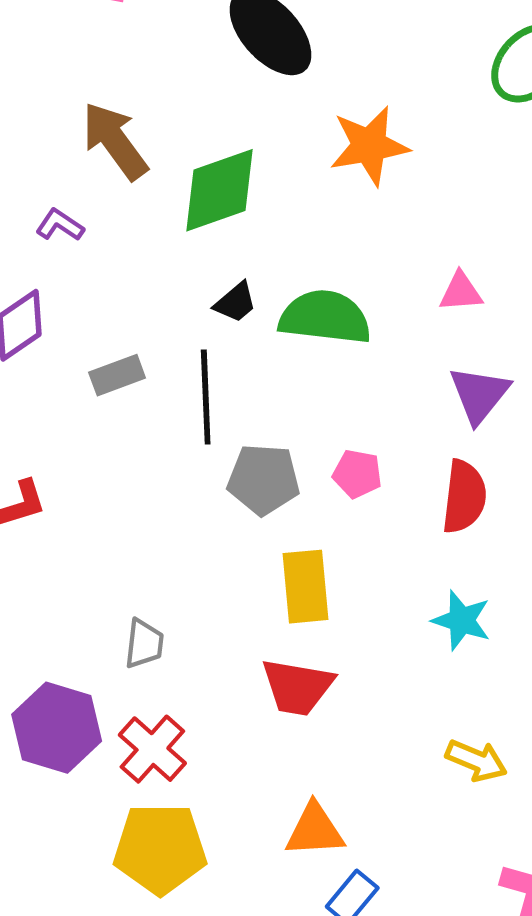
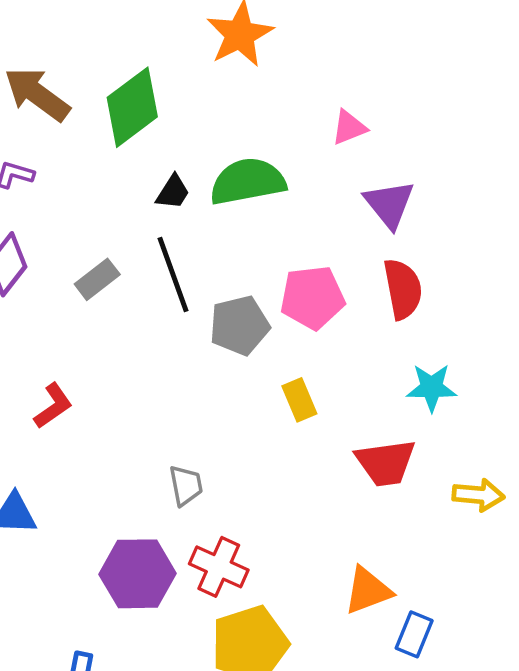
pink pentagon: (357, 474) -> (312, 297), size x1.6
yellow rectangle: (305, 587) -> (299, 400), size x0.7
red trapezoid: (297, 687) -> (386, 463), moved

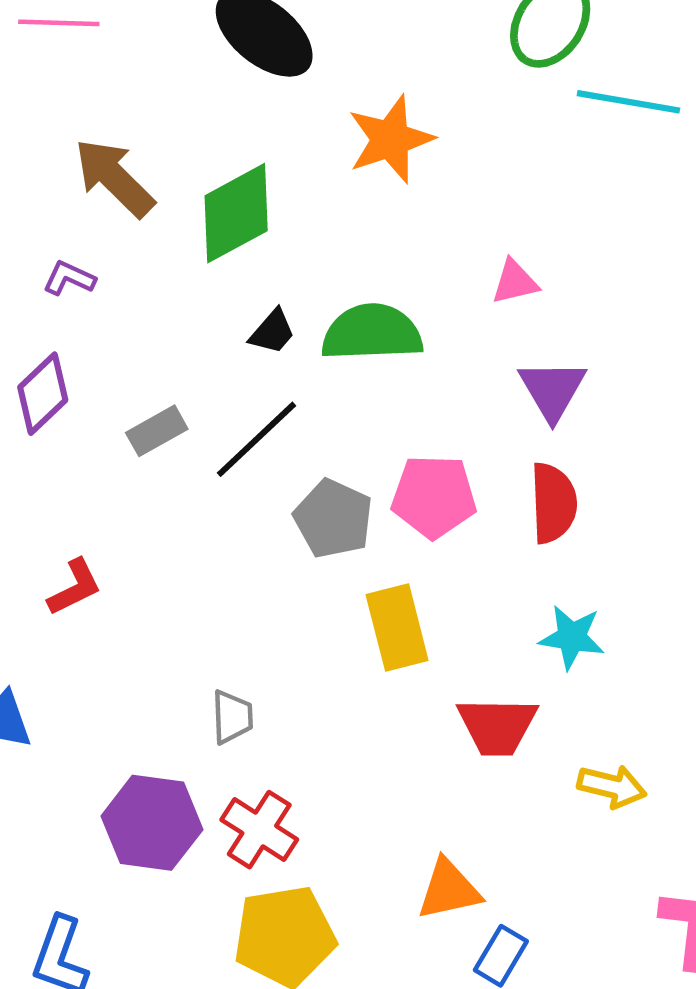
black line: (173, 274) -> (257, 439), turned 58
gray pentagon: (239, 325) -> (333, 519), turned 30
yellow rectangle: (299, 400) -> (397, 627), size x1.5

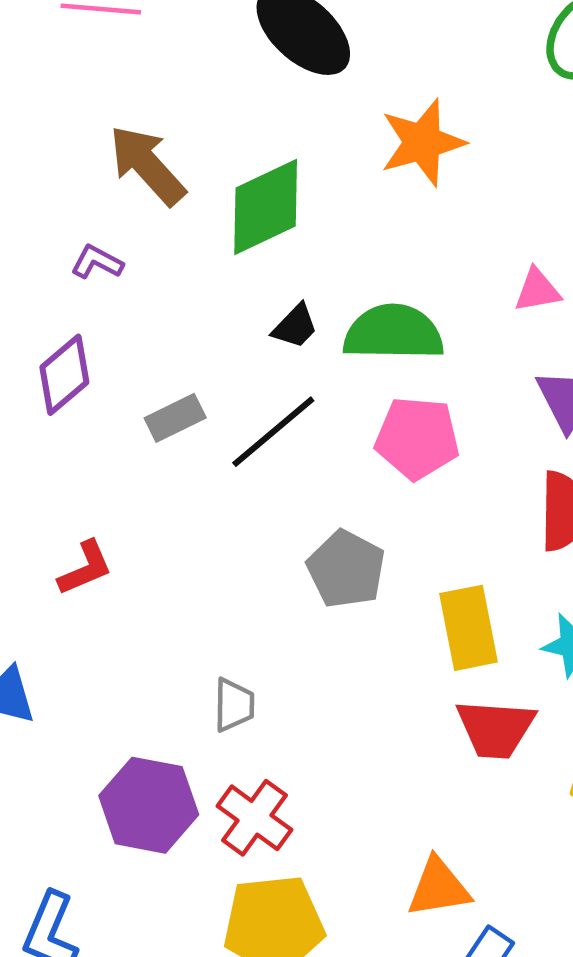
pink pentagon: (434, 497) -> (417, 438), moved
gray pentagon: (333, 519) -> (346, 569), moved
yellow rectangle: (397, 627) -> (469, 628), moved

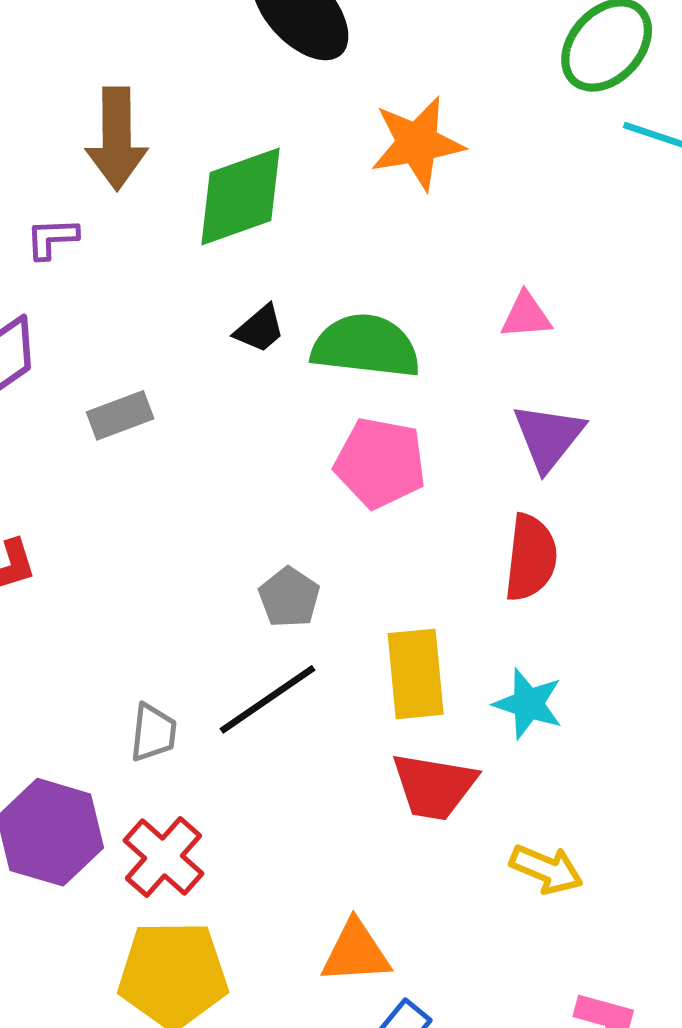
brown arrow: (147, 165) -> (117, 139), turned -144
purple L-shape: (97, 262) -> (52, 238), turned -36
black line: (273, 432) -> (267, 699), moved
gray pentagon: (346, 569) -> (289, 597), size x0.7

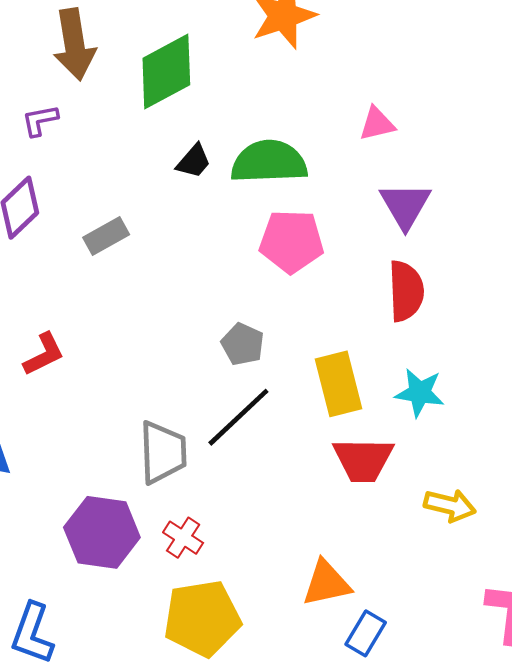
gray trapezoid: (153, 733) -> (163, 452), size x1.5
red cross: (164, 857) -> (183, 538), size x0.7

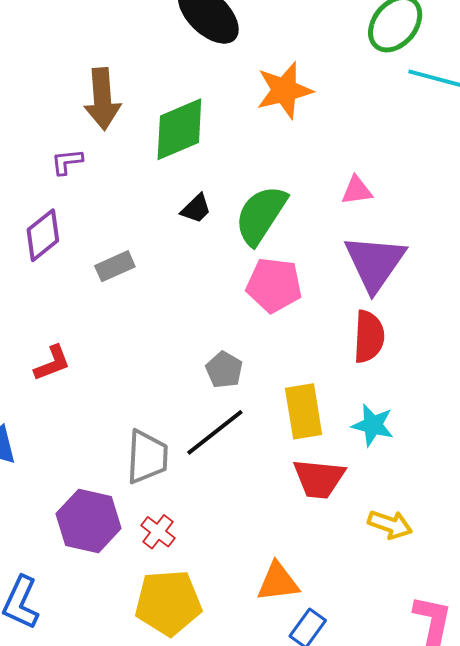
green semicircle: (269, 162) -> (261, 215), turned -60
purple triangle: (405, 205) -> (375, 263), size x1.4

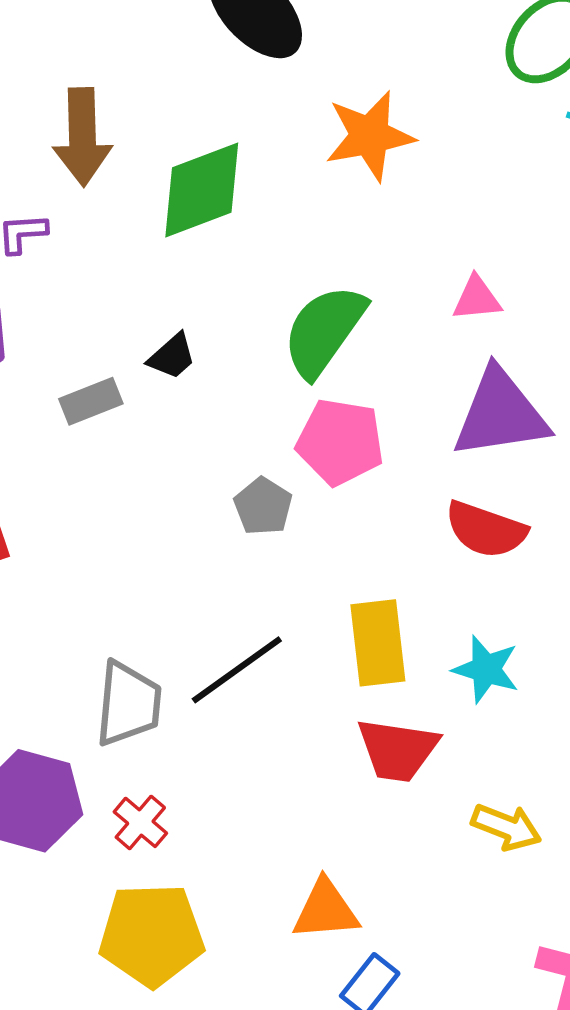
black trapezoid: (196, 209) -> (172, 356), moved
purple triangle: (375, 263) -> (500, 414), turned 44
red semicircle: (369, 337) -> (486, 530), turned 104
gray pentagon: (224, 370) -> (263, 506), moved

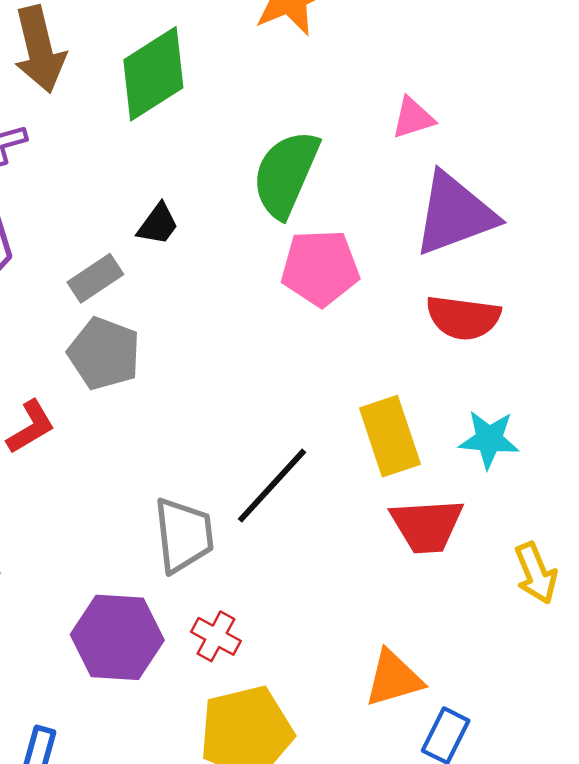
gray pentagon: (263, 506) -> (104, 354), moved, size x1.4
yellow arrow: (506, 827) -> (536, 573), turned 58

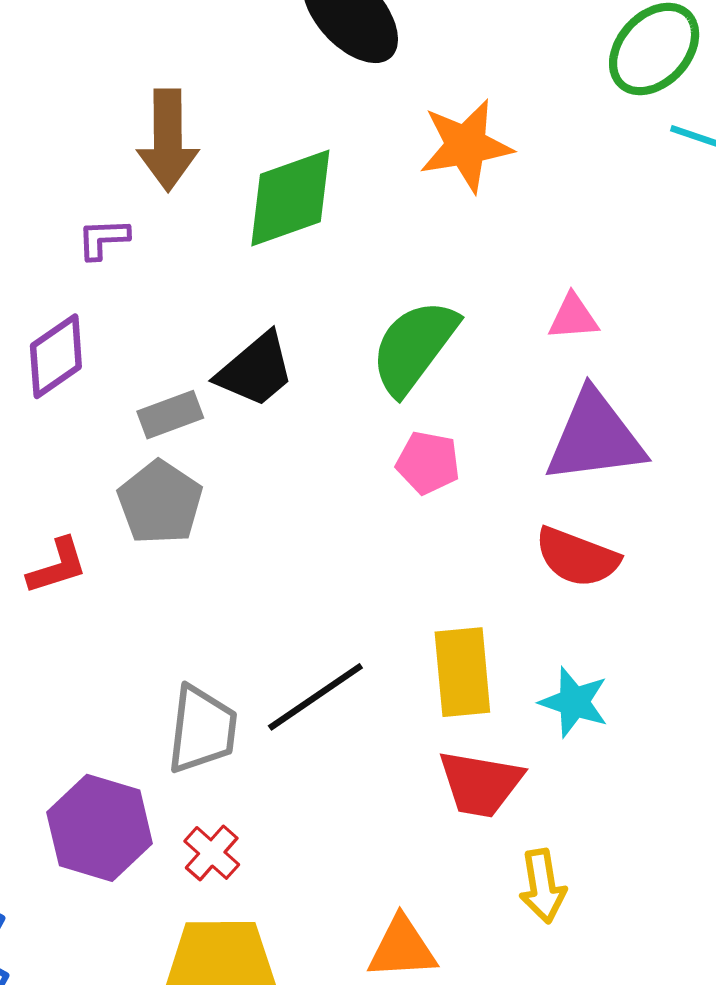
black trapezoid: (158, 224) -> (256, 370), size x1.6
pink pentagon: (320, 268) -> (428, 463), size x0.7
yellow arrow: (536, 573) -> (543, 886), moved

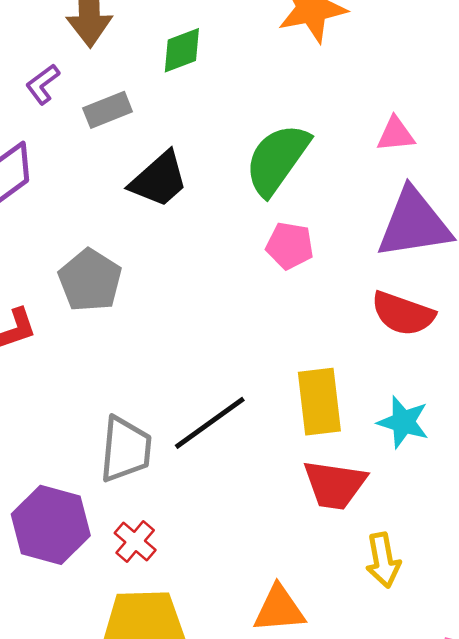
green diamond: (290, 198) -> (182, 50), size x0.6
purple L-shape: (103, 239) -> (43, 84), turned -33
gray rectangle: (170, 415) -> (108, 110), moved

